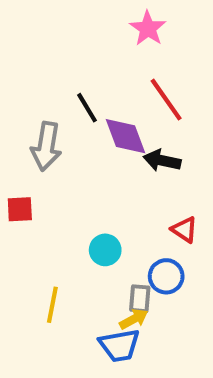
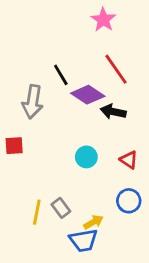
purple diamond: (125, 136) -> (88, 95), turned -36
cyan circle: (105, 250) -> (86, 157), moved
blue circle: (166, 276) -> (129, 201), moved
gray rectangle: (140, 299) -> (61, 208), moved, turned -42

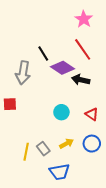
pink star: (103, 20) -> (84, 19), moved
yellow arrow: (93, 222) -> (67, 144), moved

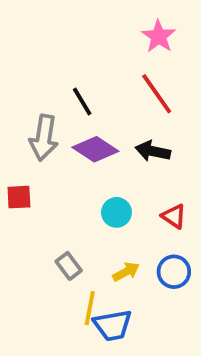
purple diamond: (62, 68) -> (95, 149), moved
gray rectangle: (43, 149) -> (69, 266), moved
yellow line: (26, 152) -> (90, 308), moved

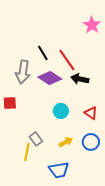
pink star: (159, 36) -> (92, 25), moved
red line: (157, 94) -> (67, 60), moved
yellow line: (90, 308) -> (27, 152), moved

